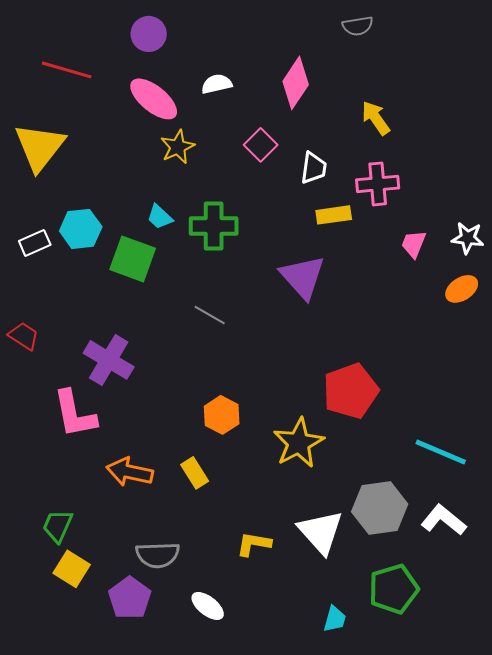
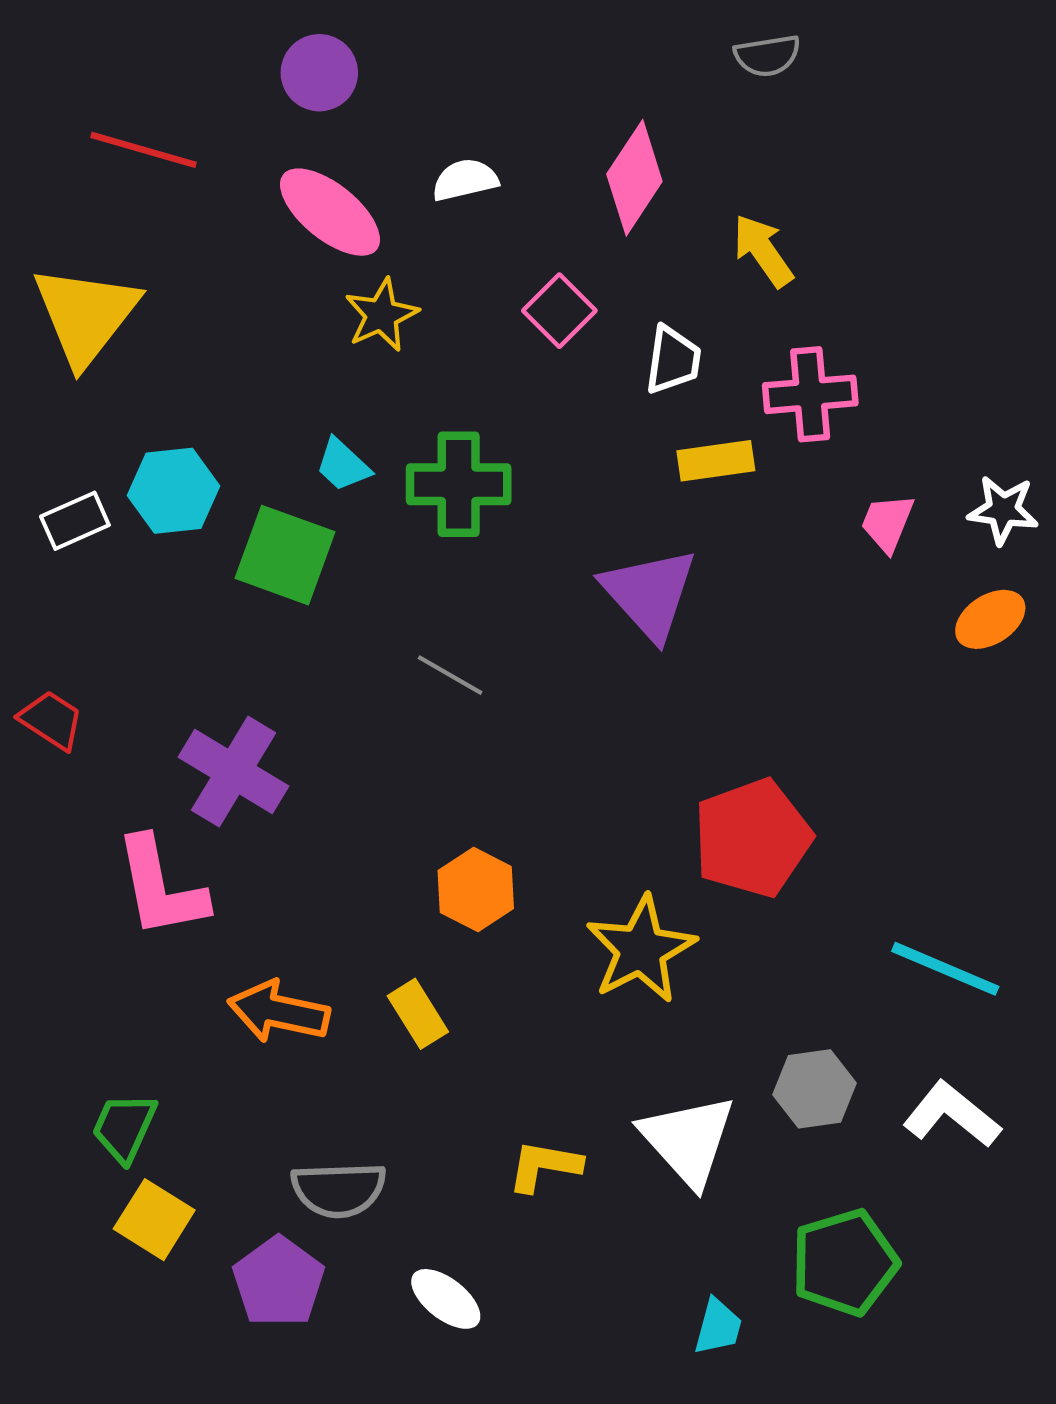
yellow arrow: (376, 118) -> (763, 251), moved
gray hexagon: (380, 508) -> (814, 1089), size x0.7

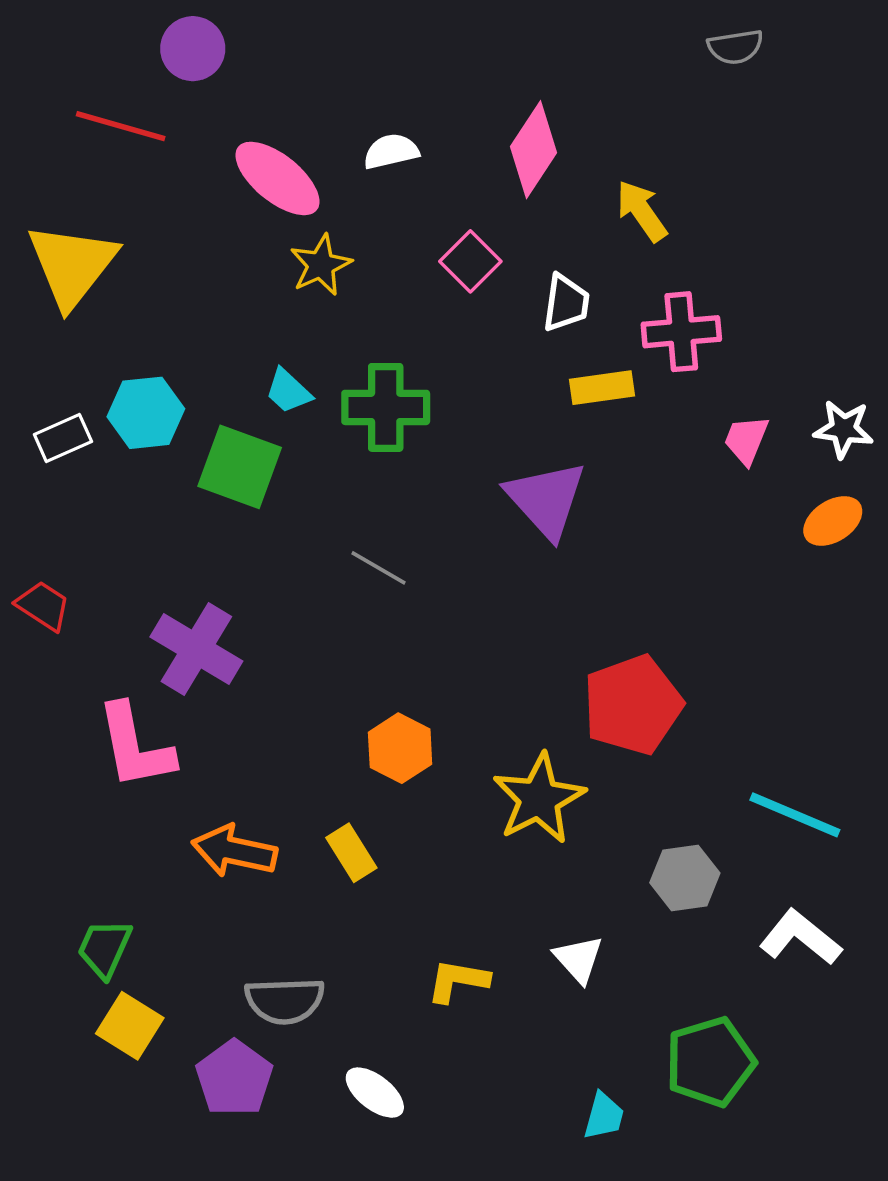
gray semicircle: (767, 56) -> (735, 47), moved
purple circle: (319, 73) -> (193, 49), moved
gray hexagon: (814, 1089) -> (685, 878), moved
white triangle: (688, 1140) -> (579, 959), size x0.6

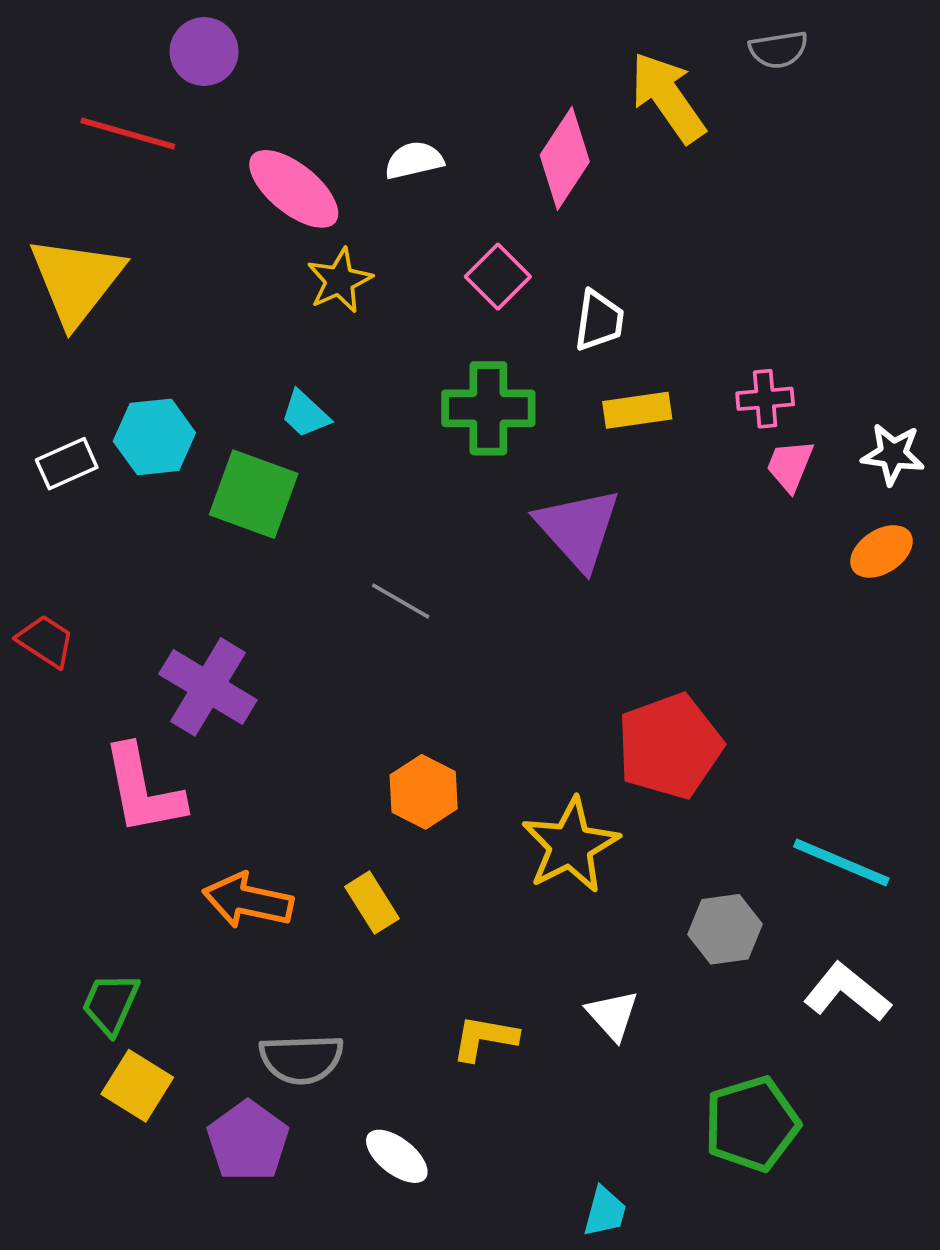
yellow arrow: (642, 211) -> (668, 97), moved, size x1.4
pink cross: (681, 332) -> (765, 399), moved, size x0.7
green cross: (386, 407) -> (488, 408), moved
cyan trapezoid: (604, 1116) -> (605, 1212), moved

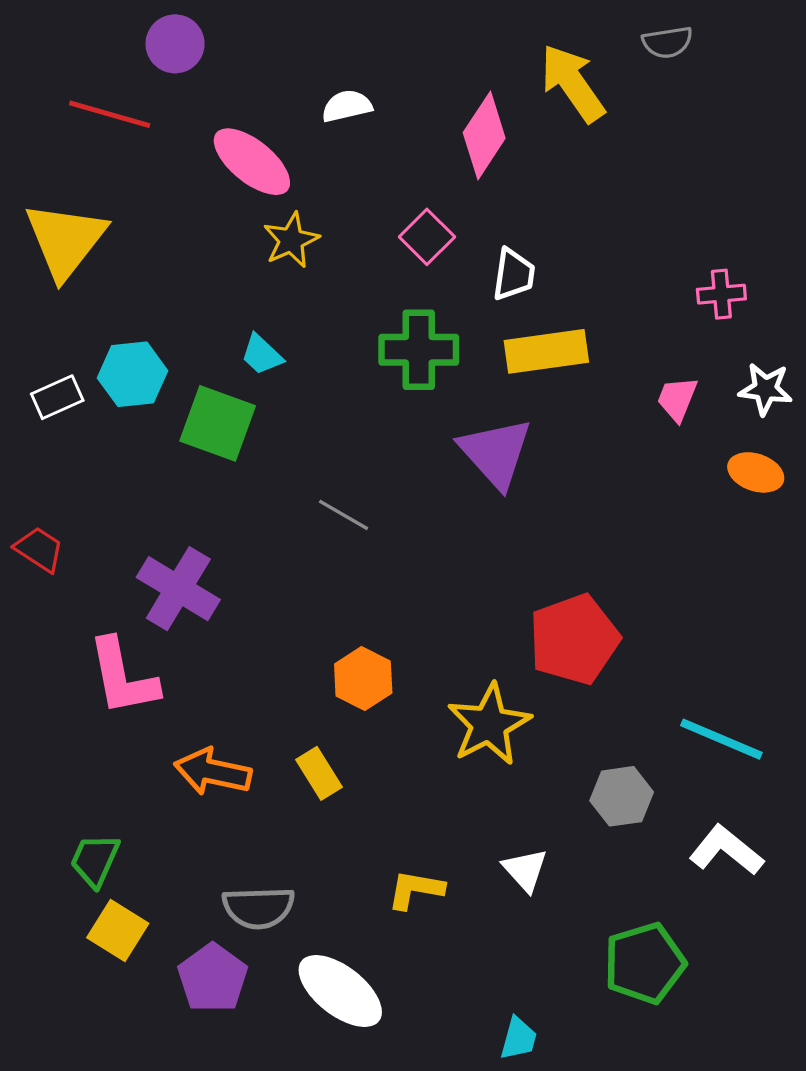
white semicircle: (414, 160) -> (347, 106), moved
pink cross: (765, 399) -> (721, 294), moved
yellow rectangle: (637, 410) -> (546, 351), size x1.4
orange ellipse: (881, 551) -> (756, 472), turned 52
white ellipse: (397, 1156) -> (340, 991), size x1.6

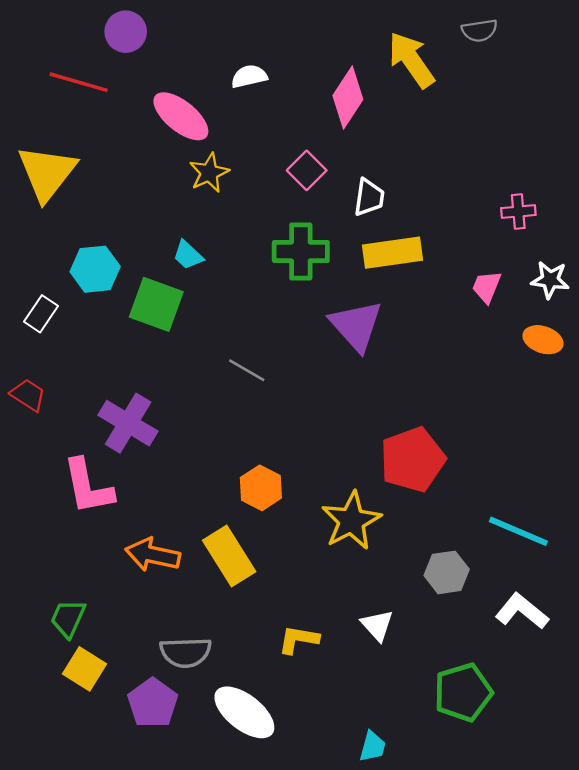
white rectangle: (57, 397) -> (41, 314), moved, turned -32
yellow rectangle: (319, 773) -> (229, 556), size x1.6

